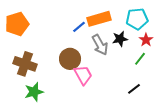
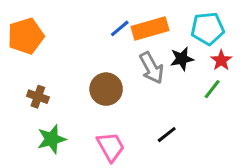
blue line: (79, 27) -> (120, 28), moved
brown cross: (25, 64) -> (38, 97), size x0.6
pink trapezoid: (83, 75) -> (111, 147), moved
black line: (134, 89) -> (167, 135), moved

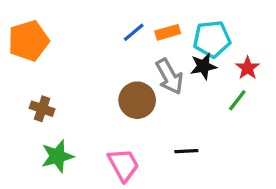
orange rectangle: (150, 28) -> (168, 32), size x0.6
cyan pentagon: (208, 28) -> (212, 39), moved
brown circle: (106, 89) -> (137, 100), moved
black line: (167, 135) -> (186, 151), turned 35

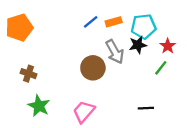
black line: (186, 151) -> (146, 108), moved
green star: (57, 156) -> (39, 106), turned -30
pink trapezoid: (124, 165) -> (84, 112), turned -110

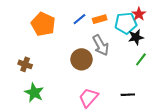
orange pentagon: (19, 28) -> (43, 24), moved, turned -30
black star: (138, 45) -> (136, 37), moved
red star: (168, 46) -> (139, 14), moved
pink trapezoid: (84, 112) -> (89, 98), moved

